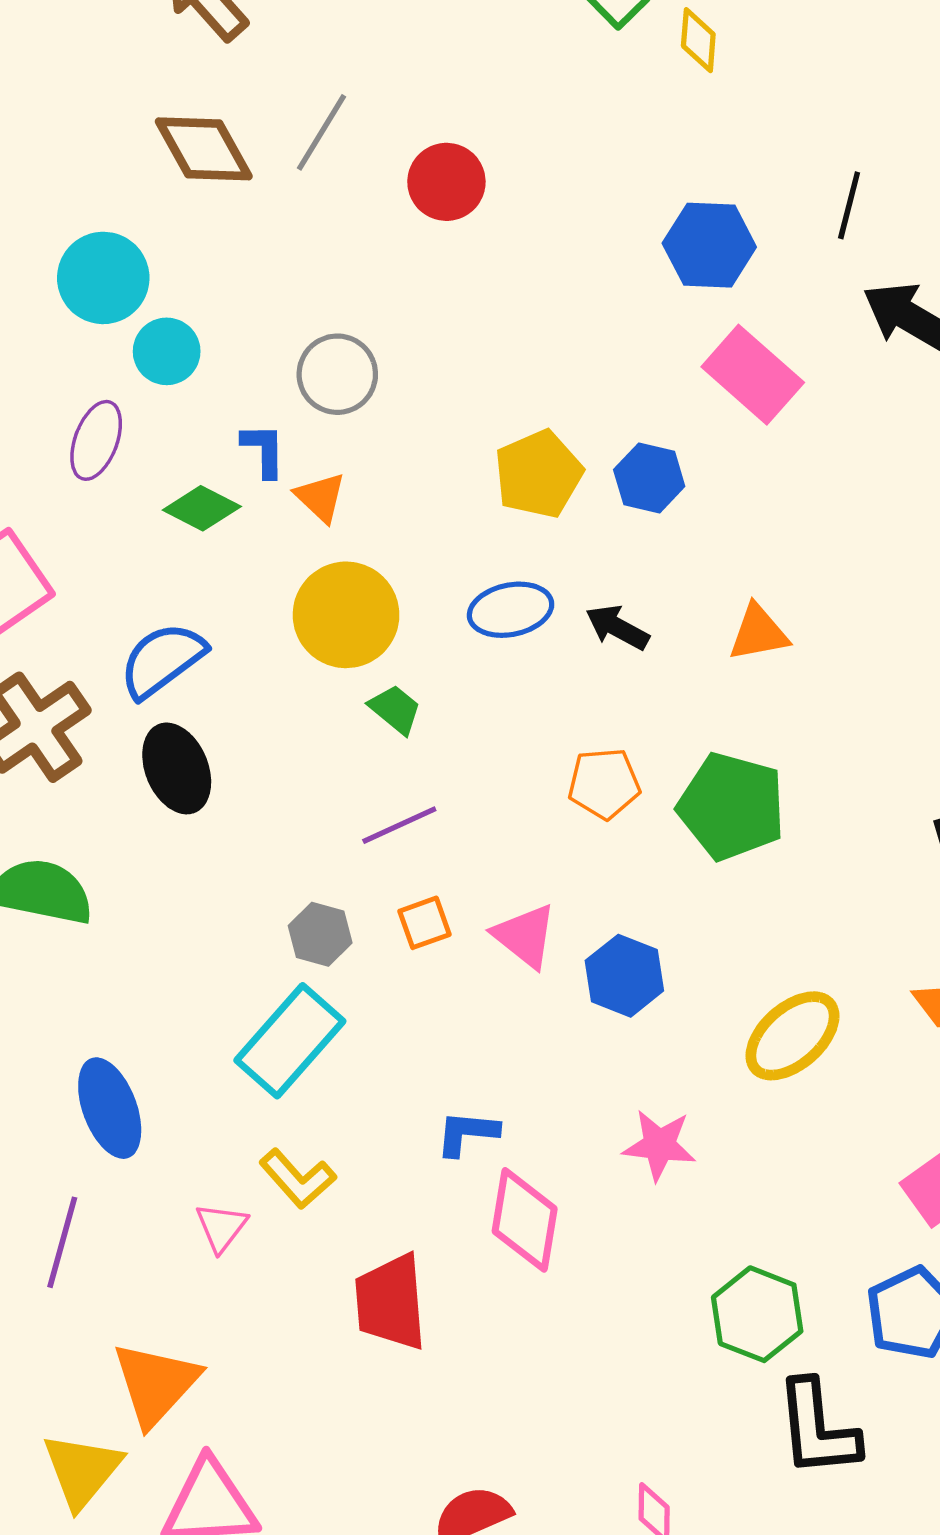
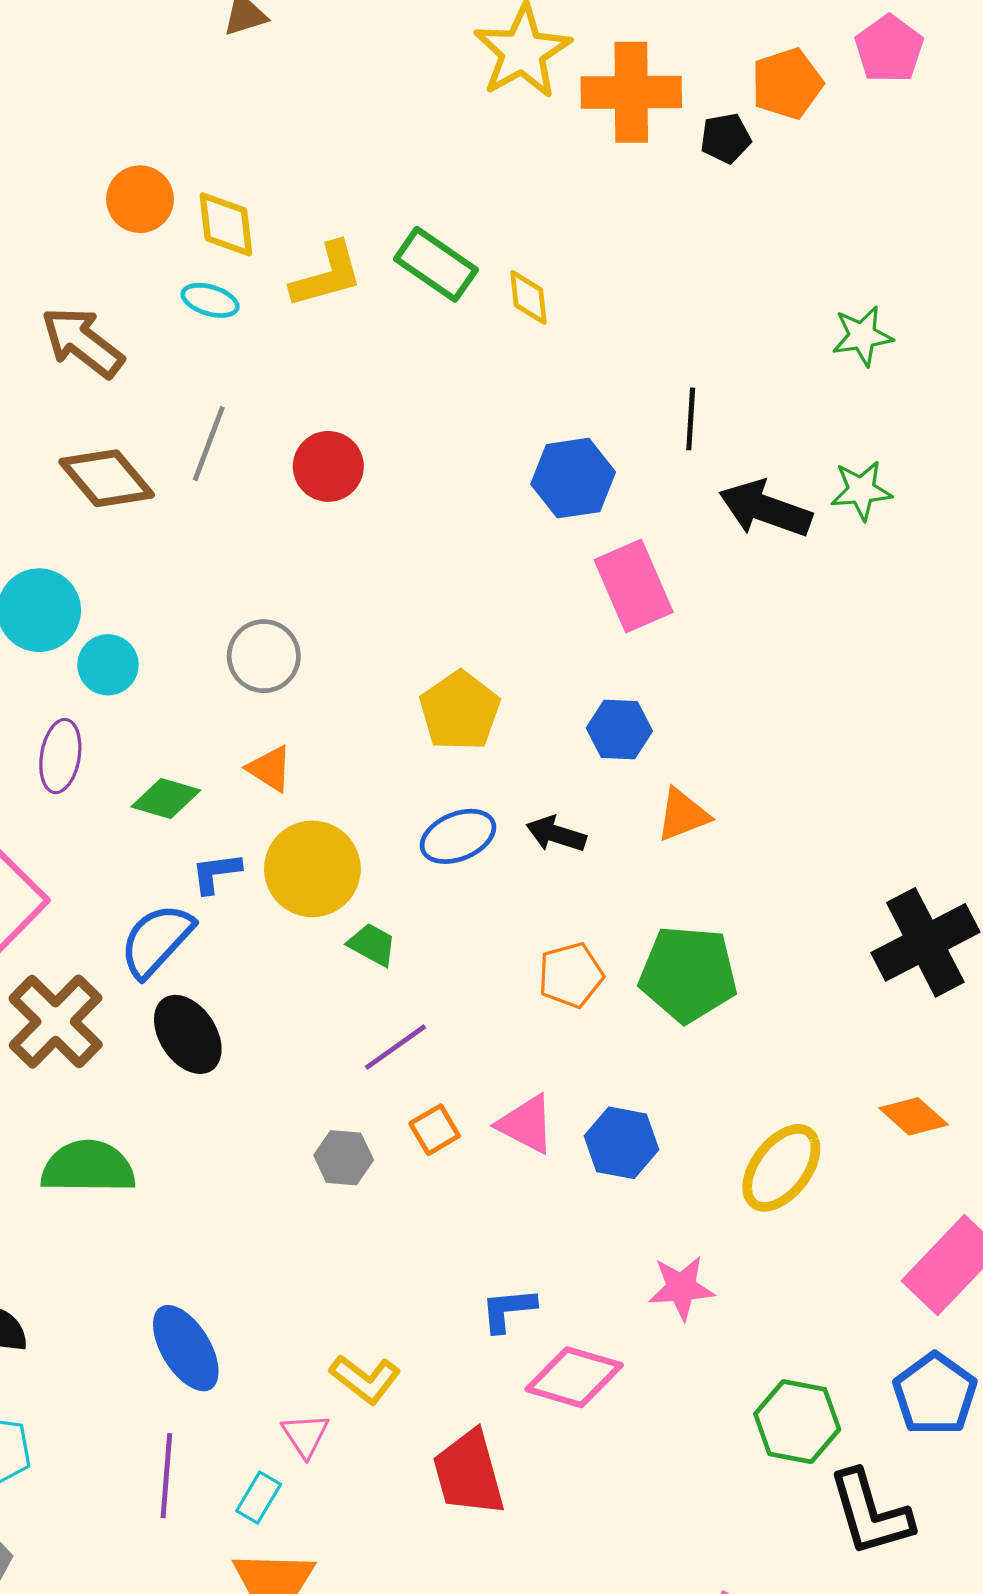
pink rectangle: (753, 375) -> (634, 586), turned 36
blue L-shape: (264, 450) -> (216, 873), moved, turned -86
blue hexagon: (649, 478) -> (619, 730), moved
cyan rectangle: (290, 1041) -> (259, 1498), moved, size x0.5
pink diamond: (525, 1220) -> (574, 1377), turned -72

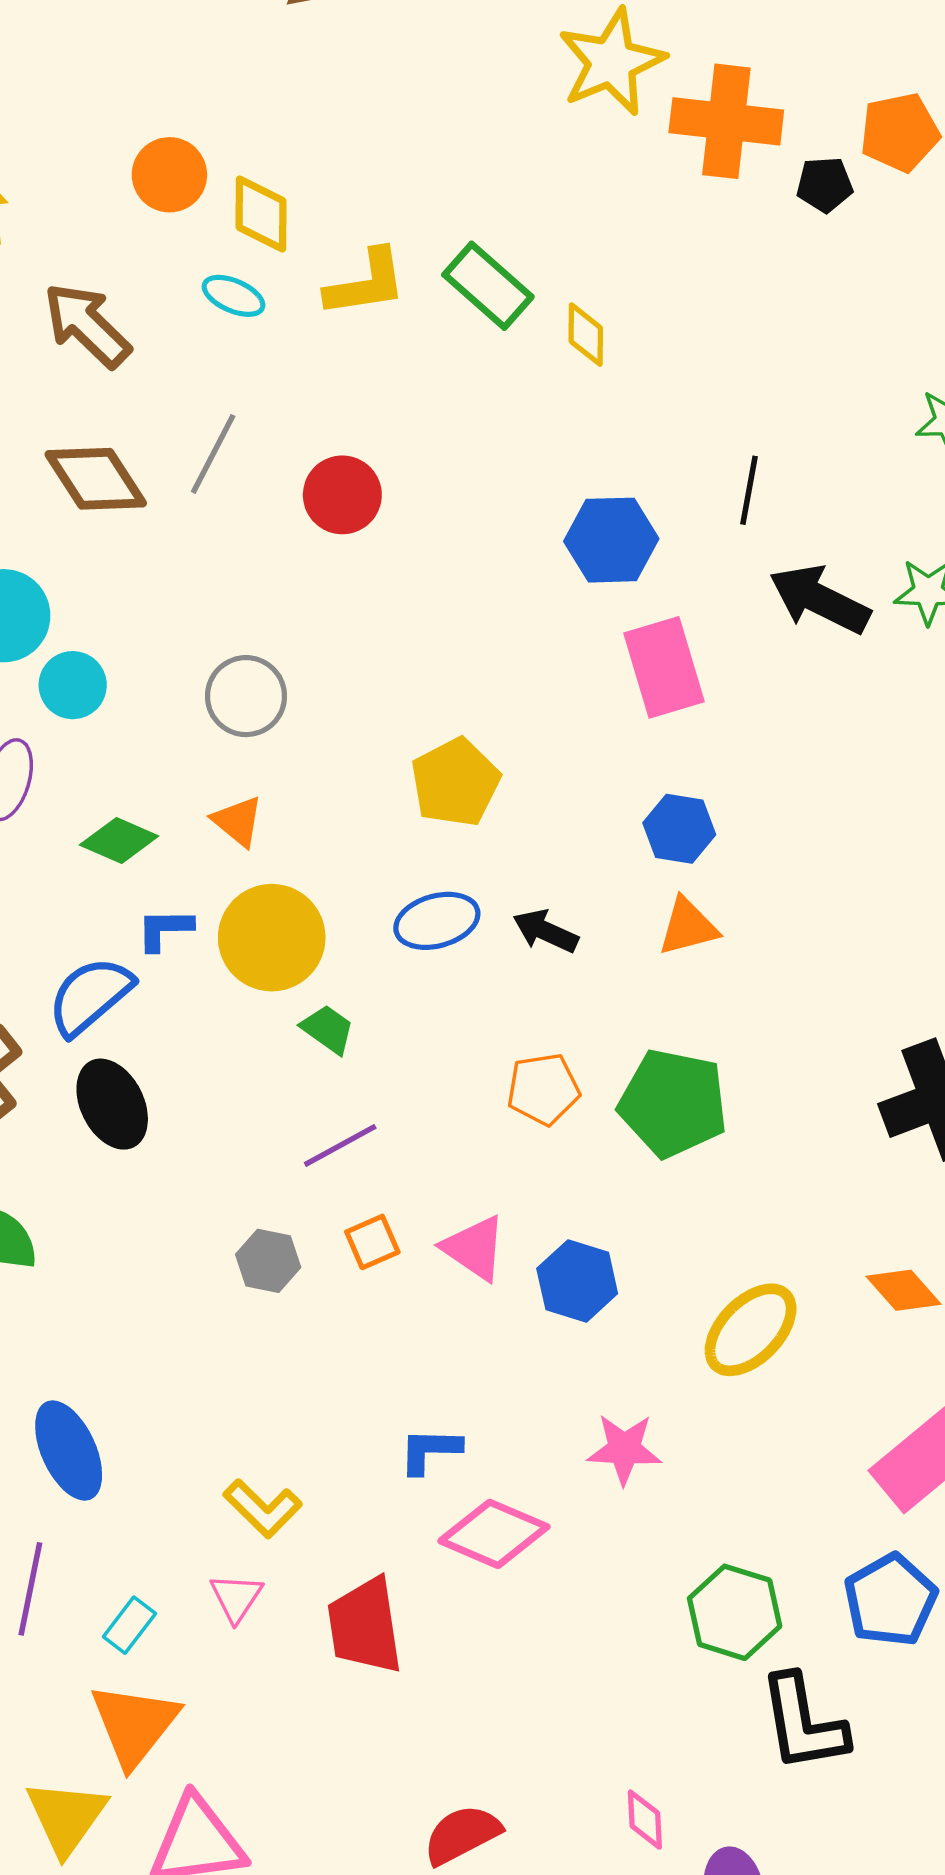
blue hexagon: (619, 730) -> (679, 829), moved
pink triangle: (305, 1435) -> (236, 1598), moved

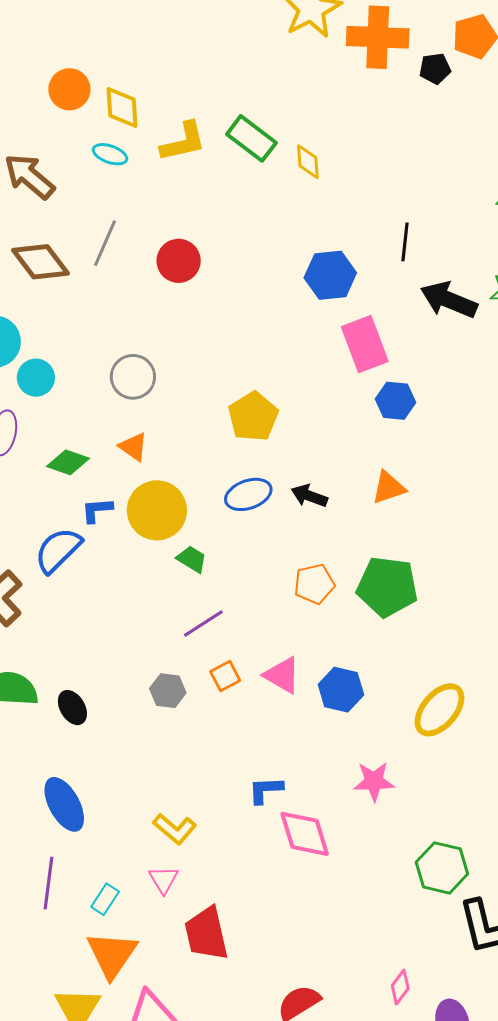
blue hexagon: (679, 829) -> (395, 401), moved
black ellipse: (112, 1104) -> (72, 708), moved, size x0.7
pink diamond: (494, 1534) -> (305, 834), turned 54
red trapezoid: (365, 1626) -> (206, 934), moved
pink diamond: (645, 1820) -> (400, 987), turned 44

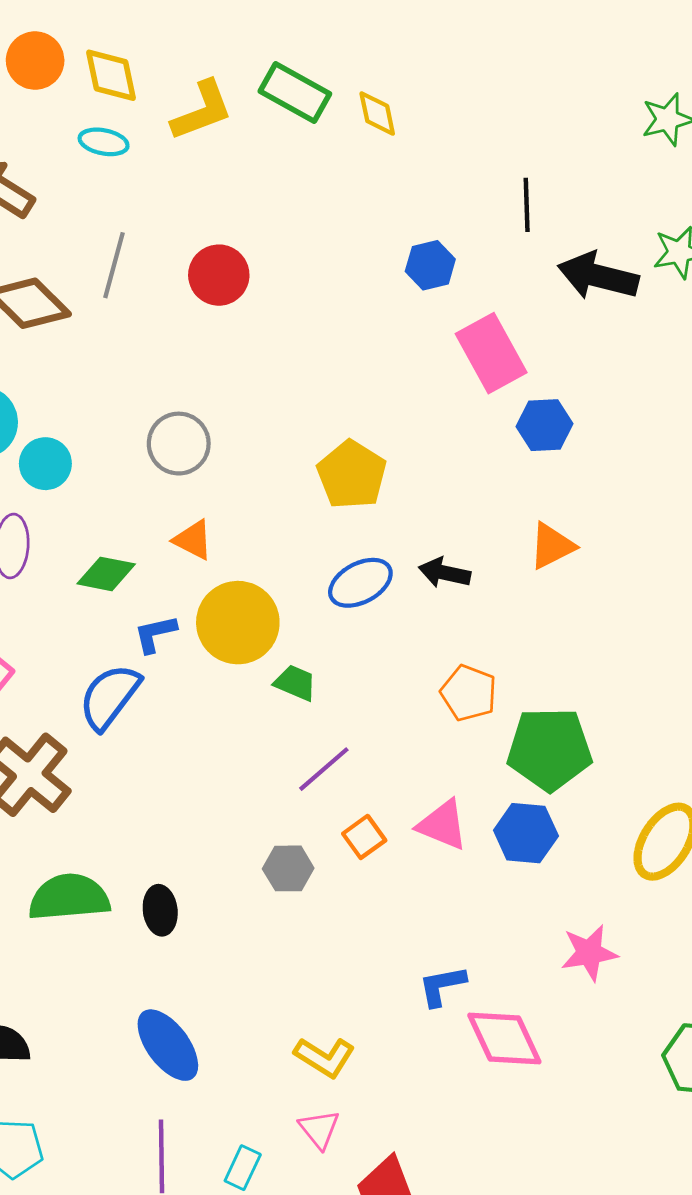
blue hexagon: (330, 275) -> (430, 265), size x0.7
orange pentagon: (314, 584) -> (469, 693), turned -30
green pentagon: (387, 587) -> (550, 749), moved
black ellipse: (72, 708) -> (160, 910), turned 32

